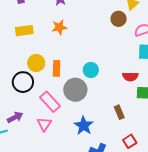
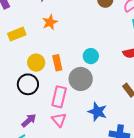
pink rectangle: (50, 102) -> (59, 97), turned 70

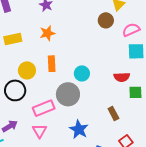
orange rectangle: (57, 63) -> (52, 64), moved
pink rectangle: (59, 97) -> (44, 108), turned 45

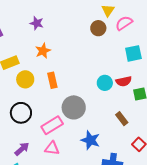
pink semicircle: (131, 30) -> (124, 23), moved
yellow circle: (27, 70) -> (25, 79), moved
cyan circle: (82, 73) -> (105, 83), moved
pink triangle: (40, 131) -> (52, 148), turned -42

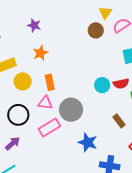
pink triangle: (52, 148) -> (45, 103), moved
purple arrow: (22, 149) -> (13, 143), moved

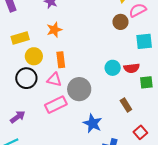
brown circle: (96, 30) -> (120, 22), moved
black circle: (18, 115) -> (26, 78), moved

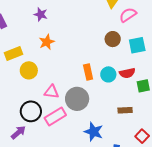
brown circle: (120, 22) -> (113, 39), moved
orange rectangle: (61, 60) -> (88, 72), moved
black circle: (26, 78) -> (31, 111), moved
brown rectangle: (126, 105) -> (125, 110), turned -56

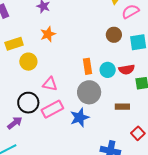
gray circle: (77, 99) -> (89, 92), moved
blue star: (94, 132) -> (80, 117), moved, turned 30

